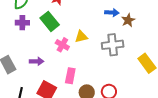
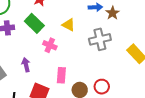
yellow triangle: (81, 37) -> (69, 25), moved, turned 48
purple arrow: (37, 61) -> (26, 65), turned -96

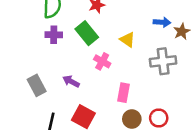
purple arrow: (26, 65) -> (71, 81), turned -56
pink rectangle: (61, 75) -> (123, 93), moved

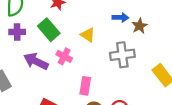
purple arrow: (71, 81) -> (36, 61), moved, size x1.5

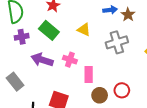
pink cross: (64, 56) -> (70, 60), moved

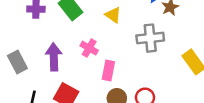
purple arrow: (42, 60) -> (54, 57), moved, turned 60

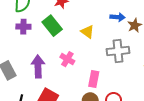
pink rectangle: (108, 71) -> (94, 79), moved

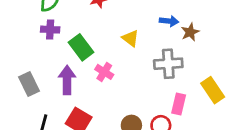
green rectangle: (52, 26) -> (81, 47), moved
pink rectangle: (94, 79) -> (179, 104), moved

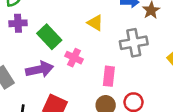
purple arrow: (67, 80) -> (40, 69), turned 84
pink rectangle: (179, 104) -> (109, 76), moved

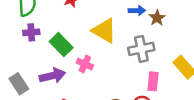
yellow triangle: (95, 23) -> (104, 31), size x1.6
pink rectangle: (109, 76) -> (153, 81), moved

